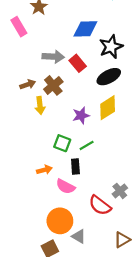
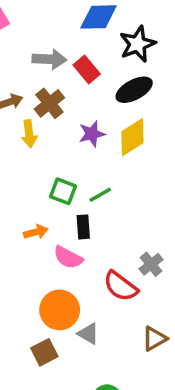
purple star: (81, 115) -> (92, 134), moved

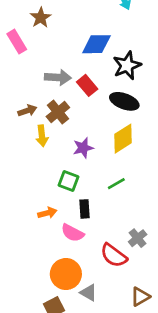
black ellipse: (134, 90) -> (124, 101), turned 48
purple star: (92, 134) -> (83, 148), moved
green line: (100, 195) -> (116, 184), moved

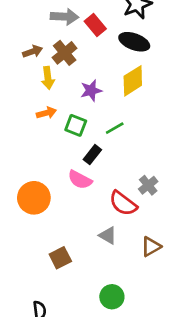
green line: (116, 184) -> (115, 128), moved
black rectangle: (84, 209) -> (92, 155), turned 42
orange arrow: (47, 213) -> (46, 113), moved
orange circle: (66, 274) -> (34, 198), moved
gray triangle: (88, 293) -> (108, 235), moved

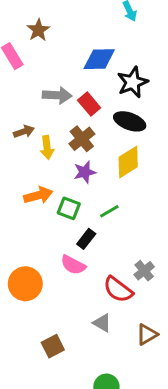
brown cross: (65, 53) -> (82, 139), moved
yellow arrow: (48, 78) -> (47, 147), moved
orange arrow: (46, 113) -> (38, 195), size x1.4

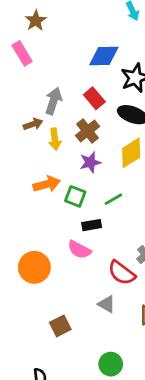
brown star: (38, 30) -> (36, 21), moved
gray arrow: (57, 95) -> (53, 101), moved, turned -75
black rectangle: (86, 239) -> (92, 225), turned 42

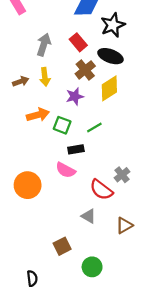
brown arrow: (33, 124) -> (21, 81), moved
brown cross: (88, 131) -> (85, 70), moved
brown square: (60, 326) -> (62, 246), moved

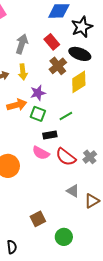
purple star: (75, 96) -> (38, 93), moved
red semicircle: (101, 190) -> (66, 157), moved
gray triangle: (89, 216) -> (73, 191), moved

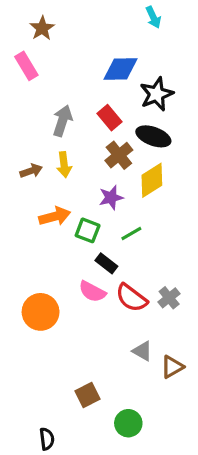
purple star: (38, 93) -> (111, 197), moved
black rectangle: (50, 135) -> (106, 263), turned 48

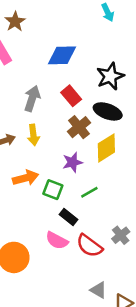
blue diamond: (120, 69) -> (62, 55), moved
gray cross: (169, 298) -> (121, 235), moved

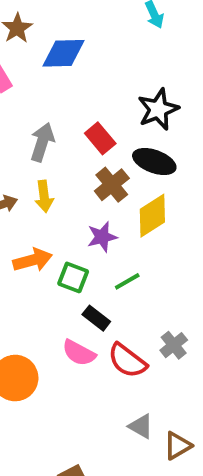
blue diamond: (62, 55) -> (63, 53), moved

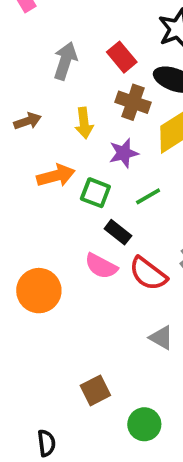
brown cross: (112, 185) -> (133, 102), turned -32
yellow arrow: (44, 196) -> (84, 123), moved

